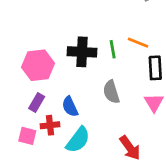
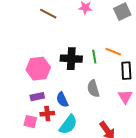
purple rectangle: (37, 103) -> (37, 97), turned 48

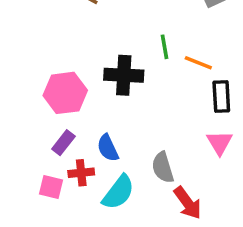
green line: (94, 57) -> (165, 47), moved
gray semicircle: (93, 89) -> (163, 167), moved
purple rectangle: (37, 97) -> (63, 143), turned -40

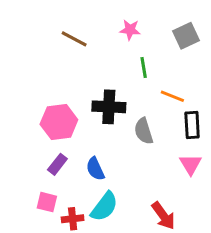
green line: (165, 47) -> (144, 68), moved
gray semicircle: (163, 167) -> (144, 131), moved
red cross: (81, 173) -> (73, 219), moved

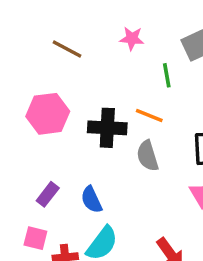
green line: (144, 68) -> (167, 75), moved
orange line: (172, 96) -> (149, 116), moved
pink hexagon: (59, 122) -> (48, 114), moved

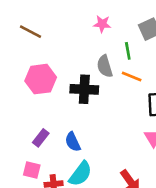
brown line: (67, 49) -> (30, 32), moved
orange line: (149, 116) -> (132, 76), moved
gray semicircle: (148, 156) -> (105, 66), moved

